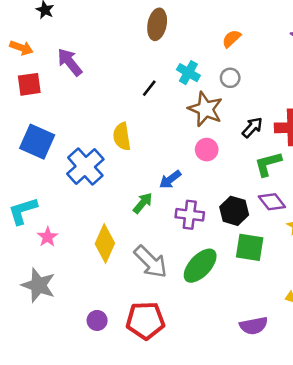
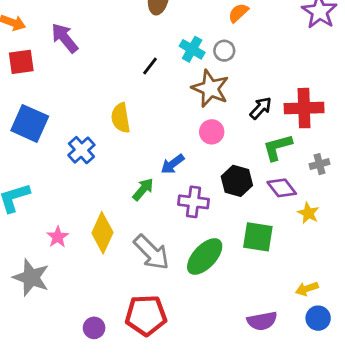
gray circle: (230, 78) -> (224, 51), moved
blue cross: (85, 167) -> (81, 150), size x0.7
black hexagon: (234, 211) -> (237, 181), moved
pink star: (48, 237) -> (58, 237), moved
purple circle: (97, 320) -> (94, 328), moved

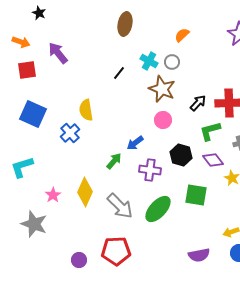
yellow semicircle: (121, 118) -> (86, 110), moved

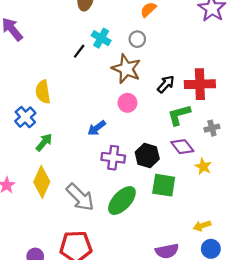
cyan cross: (149, 61) -> (101, 38), moved
black hexagon: (181, 155) -> (147, 156), moved
green arrow: (114, 161) -> (44, 142), moved

